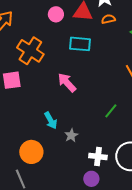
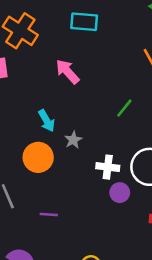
orange circle: (31, 152) -> (38, 157), moved
purple circle: (91, 179) -> (120, 193), moved

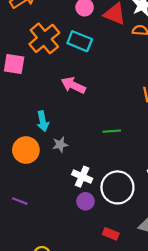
cyan rectangle: (84, 22) -> (80, 41), moved
pink arrow: (67, 72) -> (73, 85), turned -40
green line: (124, 108) -> (112, 131), turned 30

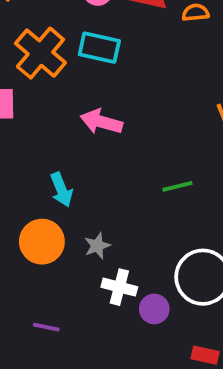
gray star: (60, 145) -> (97, 246), moved
white cross: (82, 177) -> (119, 287), moved

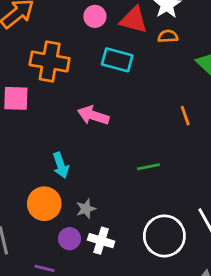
cyan rectangle: (99, 48) -> (117, 60), moved
orange cross: (40, 53) -> (50, 62), turned -33
purple circle: (154, 309) -> (70, 239), moved

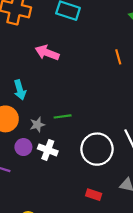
green line: (148, 167) -> (63, 116), moved

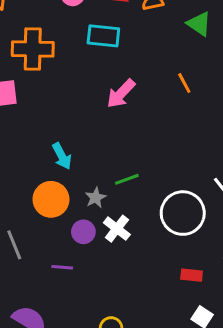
pink arrow: (47, 53) -> (121, 94), moved, turned -55
white cross: (48, 150) -> (117, 229), turned 30

